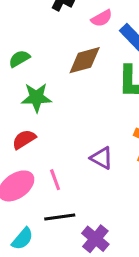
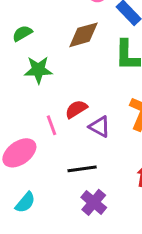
red semicircle: (24, 139) -> (76, 109), moved
pink line: (55, 180) -> (51, 125), moved
black line: (60, 217) -> (82, 169), moved

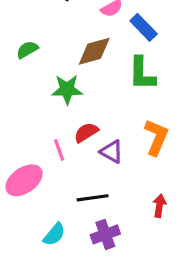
green star: (38, 70) -> (67, 89), moved
cyan semicircle: (25, 202) -> (54, 234), moved
purple cross: (94, 202) -> (105, 234), turned 30

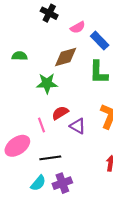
green semicircle: (27, 50) -> (20, 56), turned 32
black line: (93, 198) -> (50, 158), moved
purple cross: (105, 234) -> (62, 183), moved

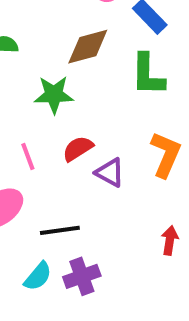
pink line: (41, 125) -> (28, 157), moved

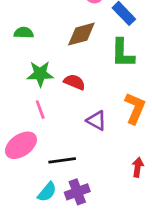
green star: (54, 95) -> (40, 74), moved
red semicircle: (78, 149) -> (75, 82), moved, turned 55

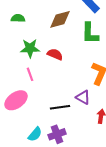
purple triangle: (96, 121) -> (83, 97), moved
black line: (62, 160) -> (60, 107), moved

